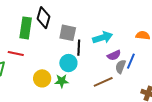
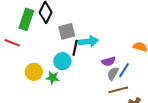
gray square: (68, 33) -> (67, 31), turned -36
cyan arrow: (103, 37) -> (88, 41), moved
brown line: (103, 82) -> (118, 90), moved

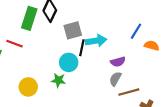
blue line: (124, 70) -> (136, 31), moved
yellow circle: (34, 72) -> (28, 87), moved
gray semicircle: (113, 74) -> (115, 79), moved

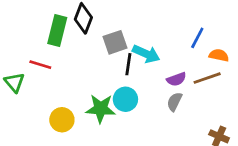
cyan arrow: (96, 41) -> (146, 54), turned 36
cyan circle: (69, 62) -> (125, 99), moved
green star: (58, 80) -> (101, 109), size x1.5
brown line: (129, 92) -> (207, 78), moved

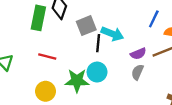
red line: (40, 65) -> (47, 56), moved

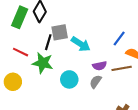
black line: (98, 43) -> (48, 42), moved
cyan circle: (97, 72) -> (69, 79), moved
green star: (77, 81) -> (43, 63), moved

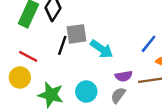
green star: (43, 63) -> (51, 95), moved
yellow circle: (13, 82) -> (20, 78), moved

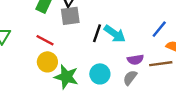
gray square: (77, 34) -> (70, 16), moved
black line: (62, 45) -> (97, 33), moved
yellow circle: (20, 78) -> (47, 62), moved

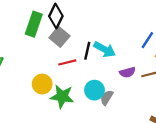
gray square: (70, 16) -> (59, 37), turned -36
red line: (45, 40) -> (67, 62), moved, turned -36
gray semicircle: (130, 78) -> (107, 98), moved

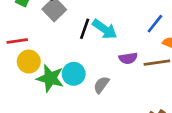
red line: (67, 62) -> (17, 41), moved
cyan circle: (94, 90) -> (74, 74), moved

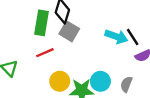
black line: (85, 29) -> (133, 37), moved, turned -36
red line: (17, 41) -> (45, 53), moved

